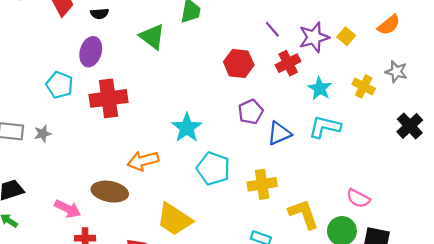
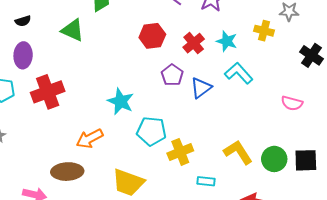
red cross: (288, 63) -> (194, 43), moved
cyan L-shape: (325, 127) -> (239, 73), turned 48
yellow cross: (262, 184) -> (180, 152), moved
pink semicircle: (358, 198) -> (292, 103), moved

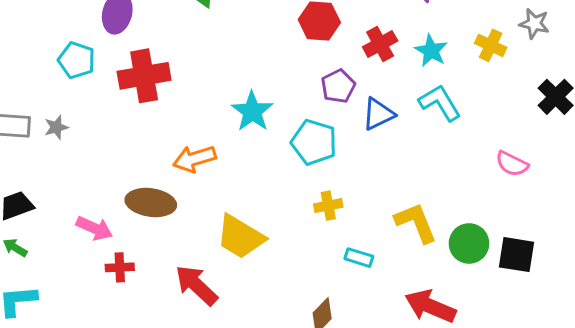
cyan pentagon: (151, 131) -> (314, 142), moved
yellow cross: (180, 152) -> (328, 206), size x0.7

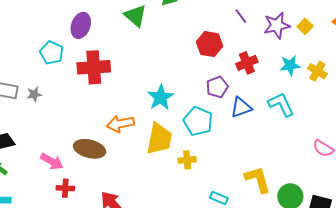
cyan star: (431, 51) -> (290, 65), moved, turned 30
yellow cross: (328, 206) -> (187, 160), moved
yellow trapezoid: (240, 237) -> (159, 139), moved, turned -116

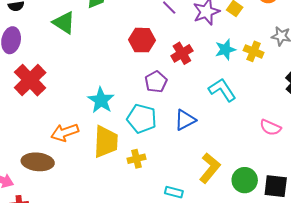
red cross: (94, 67) -> (30, 80), turned -32
blue triangle: (241, 107) -> (185, 120), moved
yellow L-shape: (258, 179) -> (210, 168), turned 64

